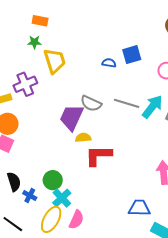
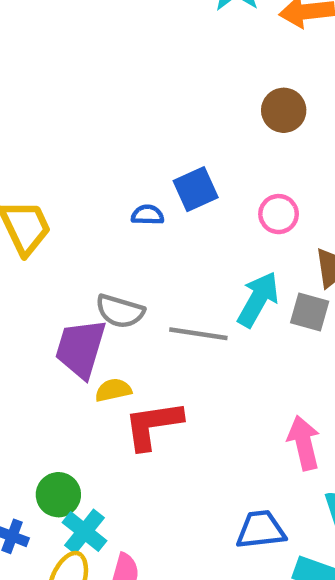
gray line: (127, 103) -> (198, 334), moved

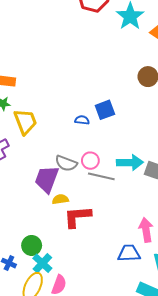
pink circle: (279, 214) -> (90, 161), moved
cyan arrow: (258, 299) -> (130, 163), turned 55
blue trapezoid: (261, 530) -> (129, 253), moved

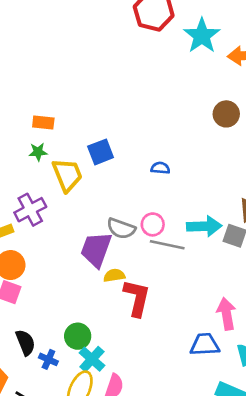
blue square: (105, 110) -> (101, 152), moved
blue semicircle: (82, 120) -> (160, 168), moved
red L-shape: (77, 217) -> (137, 298), turned 108

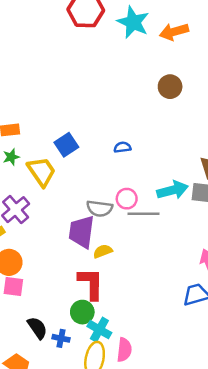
red L-shape: (137, 298) -> (91, 284), moved

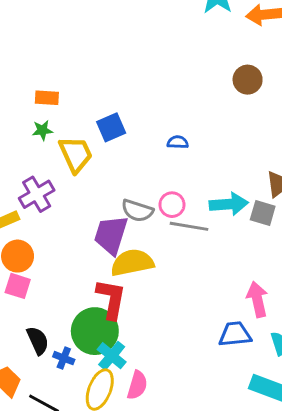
yellow semicircle: (103, 251) -> (132, 263), size x1.8
green circle: (82, 312) -> (95, 331), size x1.6

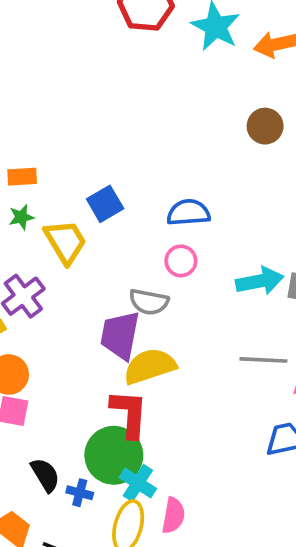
blue semicircle: (178, 142) -> (188, 213), size x1.6
pink circle: (172, 205) -> (181, 261), moved
gray line: (189, 226) -> (263, 360), moved

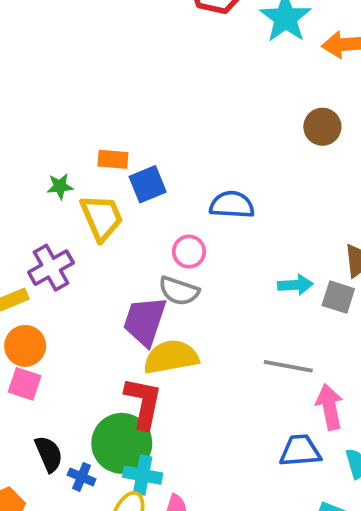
orange rectangle: (22, 177) -> (113, 159), moved
pink circle: (181, 261) -> (189, 252), moved
cyan arrow: (260, 281) -> (295, 285), size x0.7
cyan cross: (138, 483) -> (143, 475), turned -30

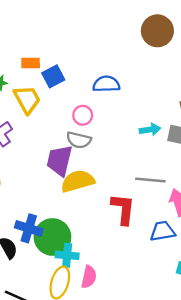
brown circle: (322, 127) -> (157, 31), size x1.4
red L-shape: (143, 403) -> (123, 209), moved
blue cross: (82, 477) -> (29, 228), moved, size x1.6

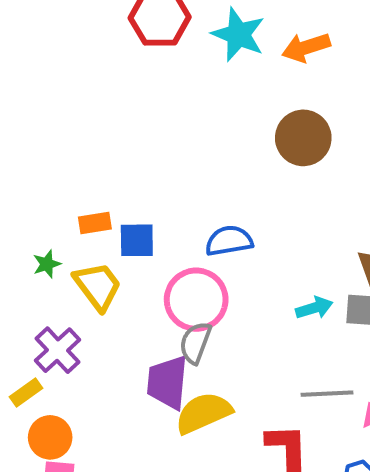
blue square: (53, 76) -> (137, 240), turned 35
pink circle: (83, 115) -> (196, 300), size x1.8
gray semicircle: (79, 140) -> (195, 343), turned 105

